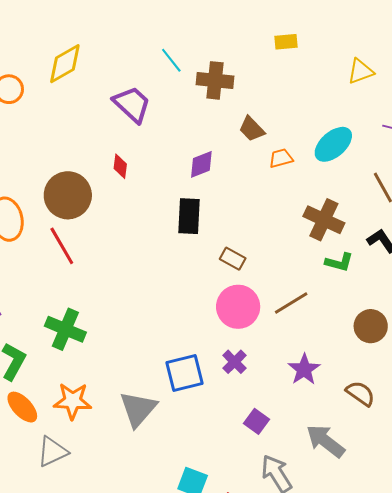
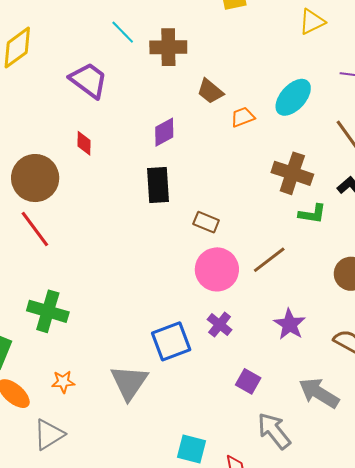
orange star: (73, 401) -> (63, 382), size x0.6

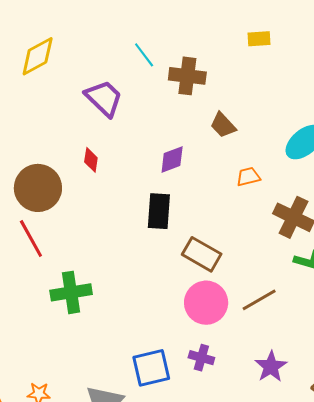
orange trapezoid: (243, 117) -> (248, 177), moved
brown rectangle: (206, 222) -> (202, 254), size x1.5
green cross: (48, 311) -> (71, 292), moved, turned -33
purple cross: (220, 325) -> (201, 358), turned -30

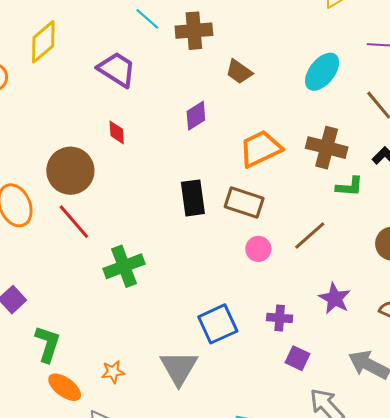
orange trapezoid: (248, 177) -> (261, 149), moved, size x1.8
black rectangle: (159, 211) -> (193, 198), moved
pink circle: (206, 303) -> (258, 249), size x0.6
purple cross: (201, 358) -> (280, 318), moved

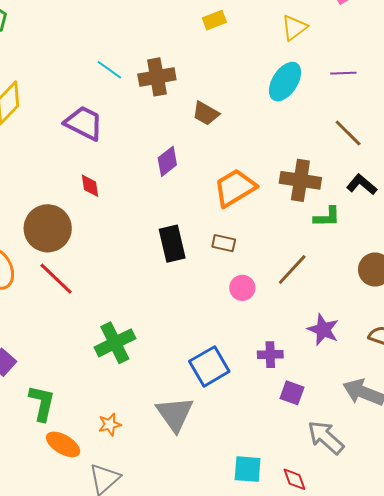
cyan ellipse: (322, 72) -> (285, 82), moved
brown rectangle: (244, 203) -> (224, 243), size x0.6
green cross: (124, 266) -> (115, 343), moved

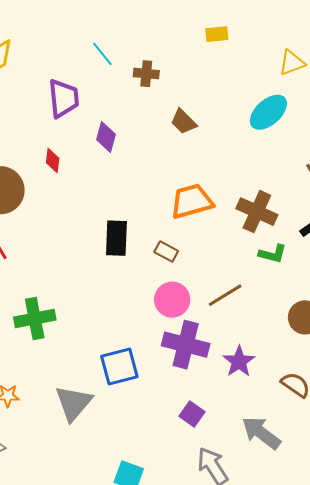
brown cross: (157, 77) -> (146, 74), size x0.7
purple trapezoid: (84, 123) -> (64, 98), turned 42
purple diamond: (167, 161) -> (106, 137), moved, turned -52
pink circle: (242, 288) -> (172, 300), size x1.4
purple cross: (270, 355) -> (186, 345), moved, size x1.8

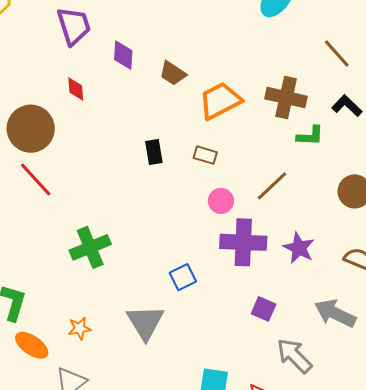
brown trapezoid: (184, 122) -> (173, 73), moved
black rectangle: (116, 238) -> (154, 152), size x0.7
pink circle: (172, 300) -> (221, 201), size x0.7
blue square: (119, 367) -> (183, 277), size x0.7

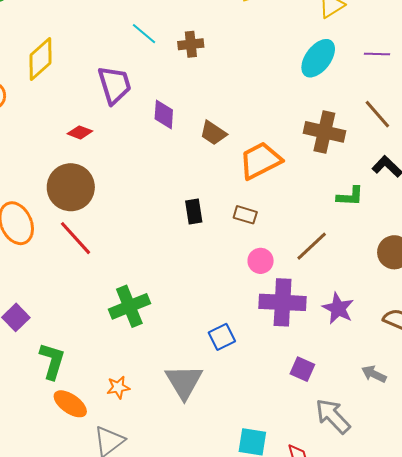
red diamond: (76, 89) -> (80, 132), moved, turned -65
brown cross: (286, 98) -> (324, 132), moved
gray arrow: (335, 313) -> (374, 374), size x0.6

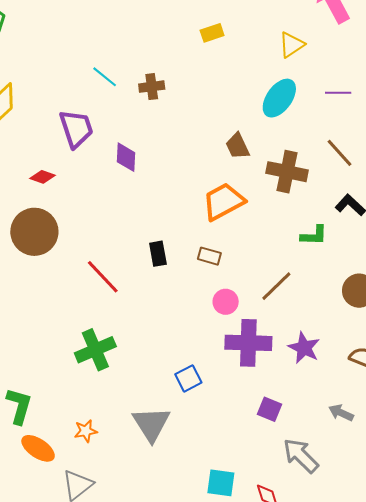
brown trapezoid: (213, 133) -> (237, 146), moved, turned 32
red line: (75, 238) -> (103, 277), moved

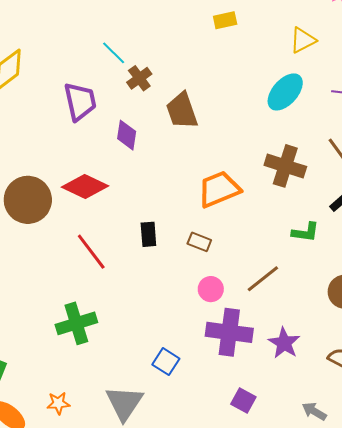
brown cross: (152, 87) -> (139, 78), moved, turned -35
brown trapezoid: (237, 146) -> (182, 111), moved, size x1.4
red diamond: (42, 177) -> (85, 187), moved, size x1.8
blue square: (188, 378) -> (166, 362), turned -36

